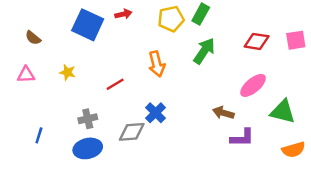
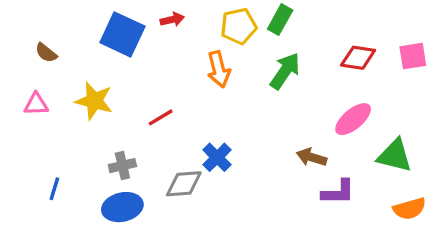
orange arrow: (157, 64) -> (219, 69), moved
yellow star: (67, 72) -> (94, 101), size x1.6

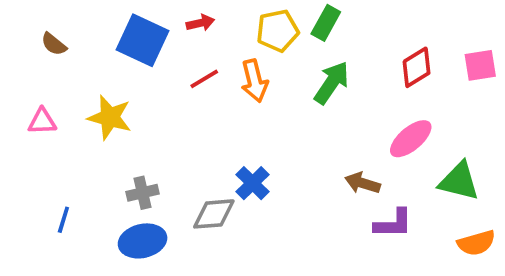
brown semicircle: (46, 53) -> (54, 44), moved
red diamond: (358, 58) -> (417, 67), turned -40
red line: (161, 117) -> (204, 79), moved

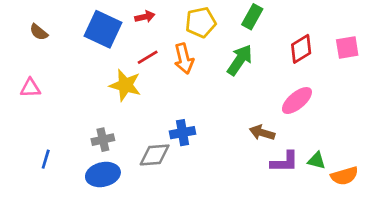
green rectangle: (326, 23) -> (252, 17), moved
yellow star: (110, 117) -> (125, 85), moved
green triangle: (459, 181) -> (316, 161), moved, size x0.6
blue cross: (252, 183) -> (182, 133), turned 35

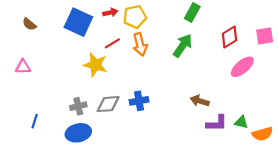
yellow pentagon: (201, 22) -> (135, 17), moved
pink ellipse: (297, 101) -> (242, 67), moved
gray diamond: (155, 155) -> (108, 104), moved

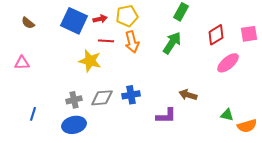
red arrow: (110, 13) -> (100, 19), moved
red line: (112, 43) -> (106, 41), turned 35
purple L-shape: (217, 123) -> (166, 116), moved

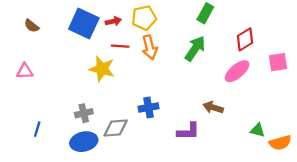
pink square: (249, 34) -> (278, 62), moved
pink ellipse: (228, 63) -> (237, 71), moved
gray diamond: (102, 98) -> (116, 128), moved

